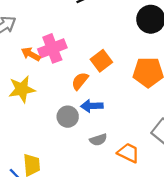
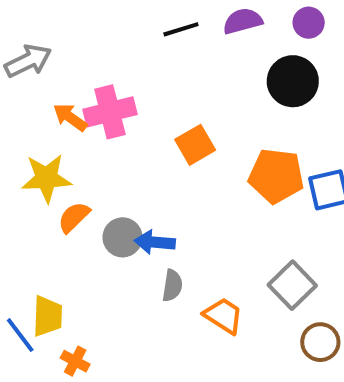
orange semicircle: (80, 81) -> (74, 217), moved
blue arrow: (92, 106) -> (155, 242), moved
gray semicircle: (98, 140) -> (172, 286), turned -70

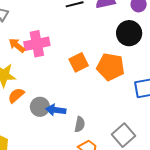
orange pentagon: (276, 176) -> (111, 67), moved
gray semicircle: (172, 286) -> (80, 124), moved

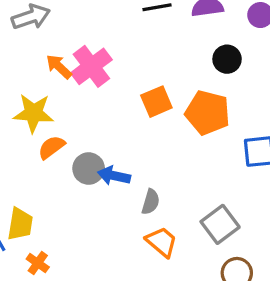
black circle: (129, 33) -> (227, 59), moved, size x0.7
pink cross: (37, 44) -> (91, 66), turned -30

